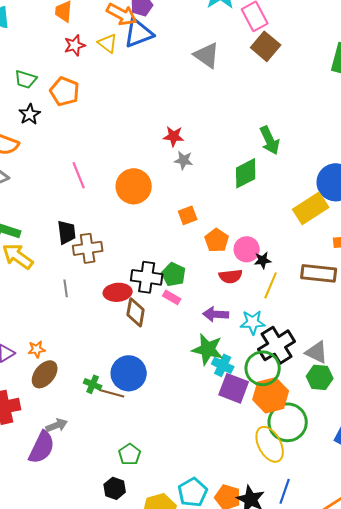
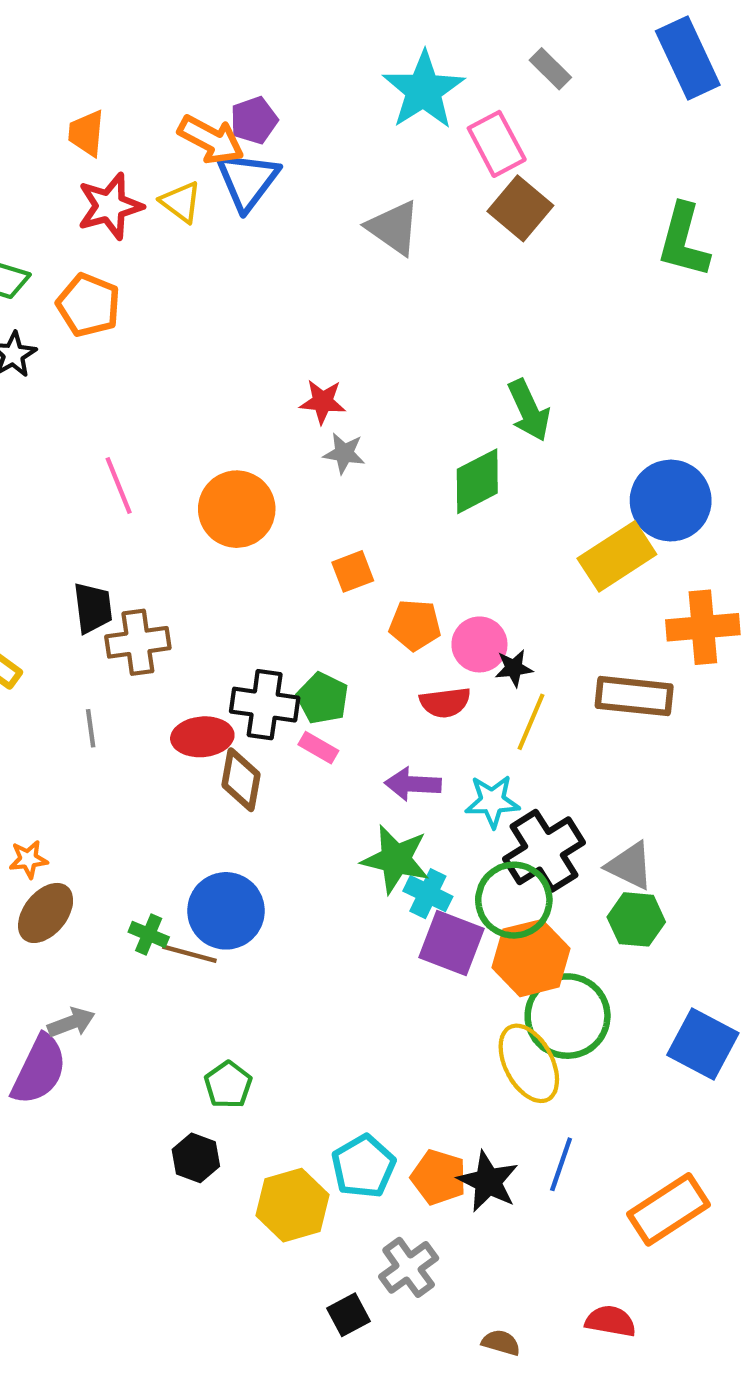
blue triangle: (139, 33) -> (247, 180), turned -32
red star: (75, 45) -> (110, 206), size x1.4
orange pentagon: (217, 240) -> (415, 625), turned -30

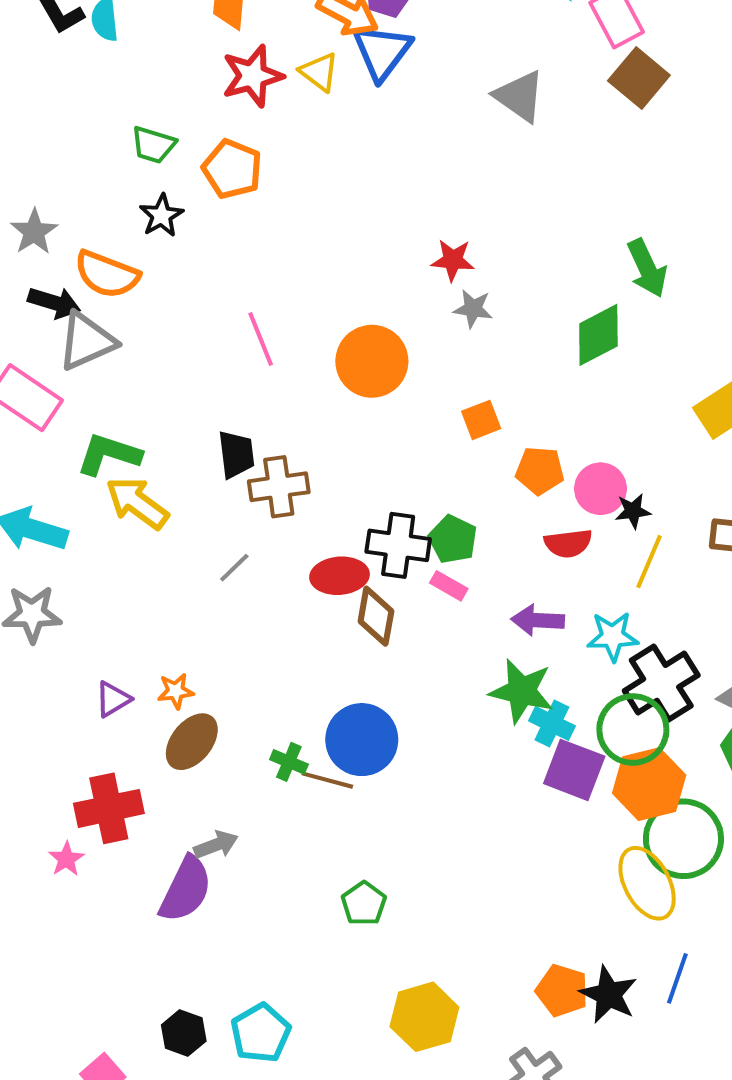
gray line: (91, 728) -> (234, 568), turned 54
black hexagon: (196, 1158) -> (184, 1033), moved
cyan pentagon: (363, 1166) -> (261, 1033), moved

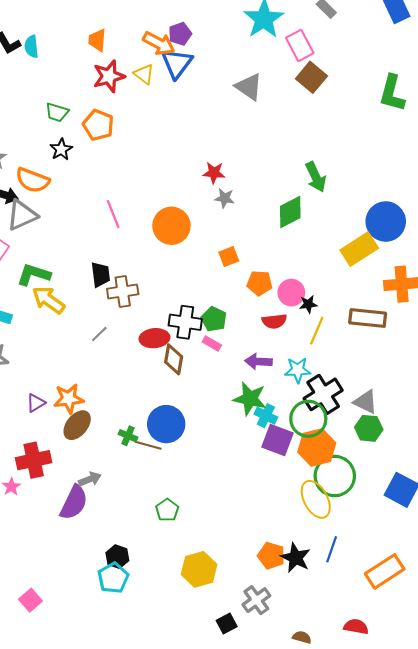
orange star: (176, 691) -> (69, 399), size x1.6
black hexagon: (184, 1033) -> (117, 557), moved

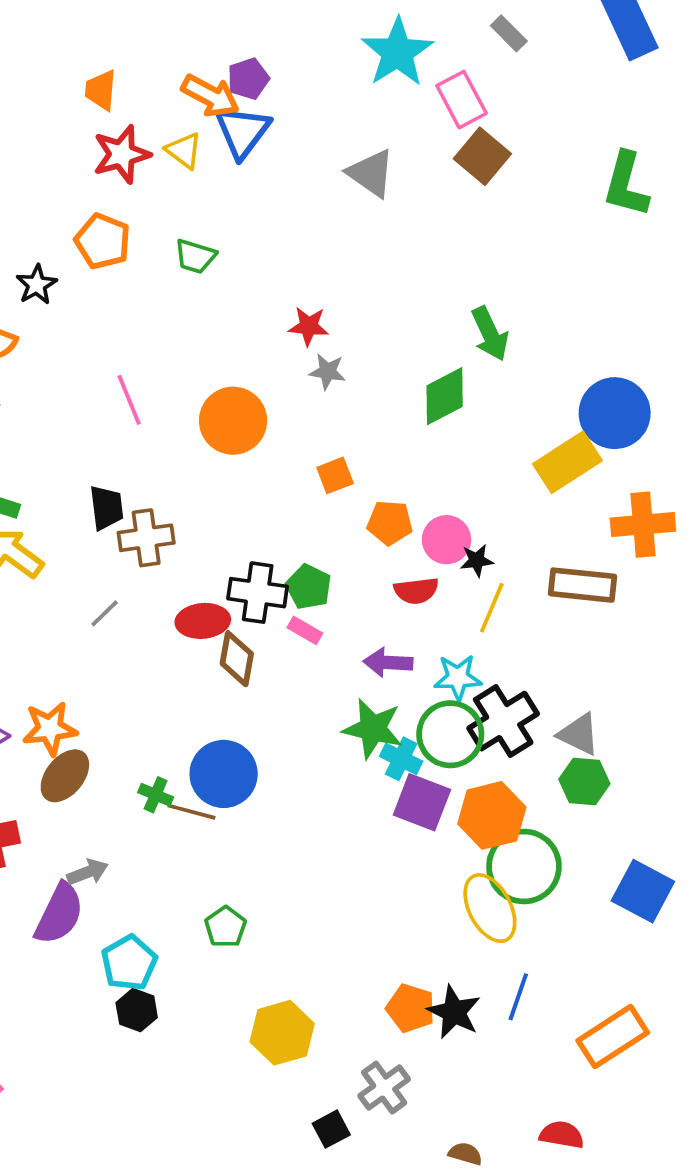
green trapezoid: (57, 112) -> (195, 256), moved
green circle: (308, 419) -> (450, 734), moved
cyan pentagon: (113, 578) -> (129, 963), moved

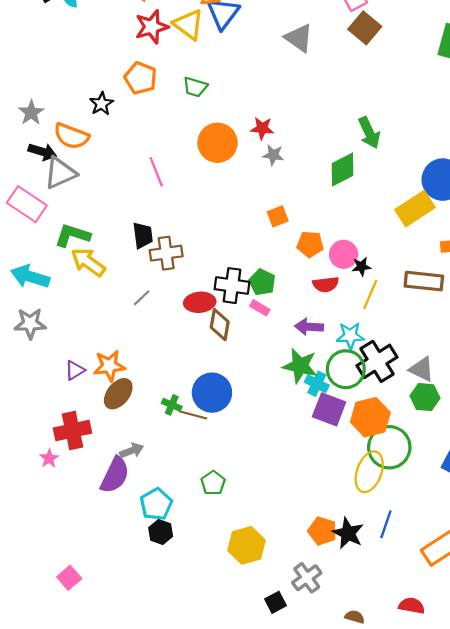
yellow triangle: (184, 151) -> (189, 25), size x1.4
orange circle: (233, 421) -> (218, 143), moved
yellow ellipse: (490, 908) -> (369, 472), turned 48

